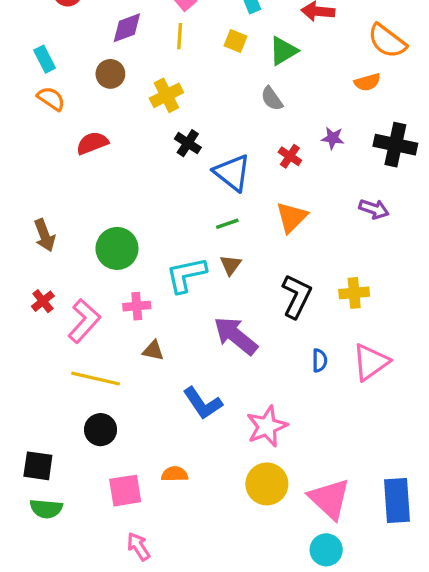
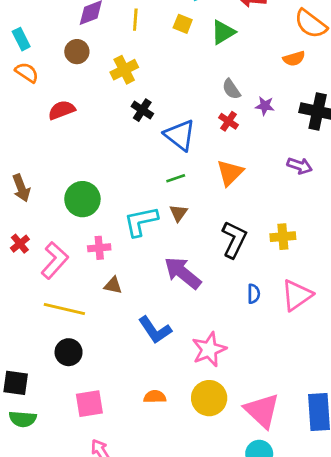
gray semicircle: (272, 99) -> (231, 89), moved
orange semicircle: (175, 474) -> (155, 397), moved

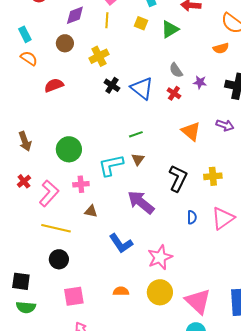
blue triangle: (180, 135) -> (142, 88), moved
orange triangle: (230, 173) -> (191, 131), moved, turned -35

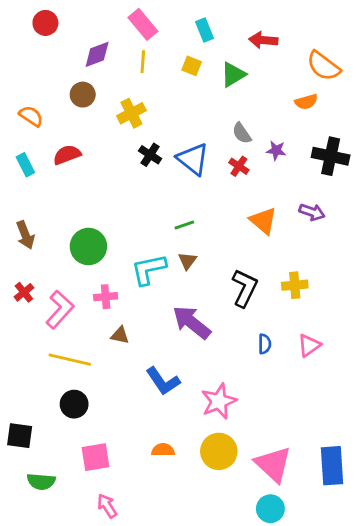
cyan rectangle: (25, 34) -> (25, 165), moved
pink triangle: (223, 218) -> (309, 345), size x0.7
green semicircle: (26, 307) -> (41, 481), moved

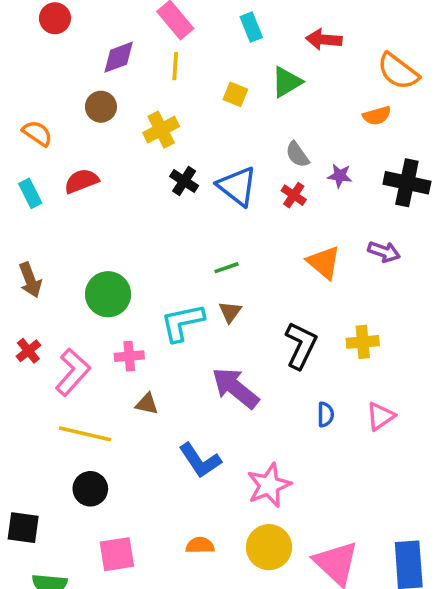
yellow square: (192, 66) -> (235, 94), moved

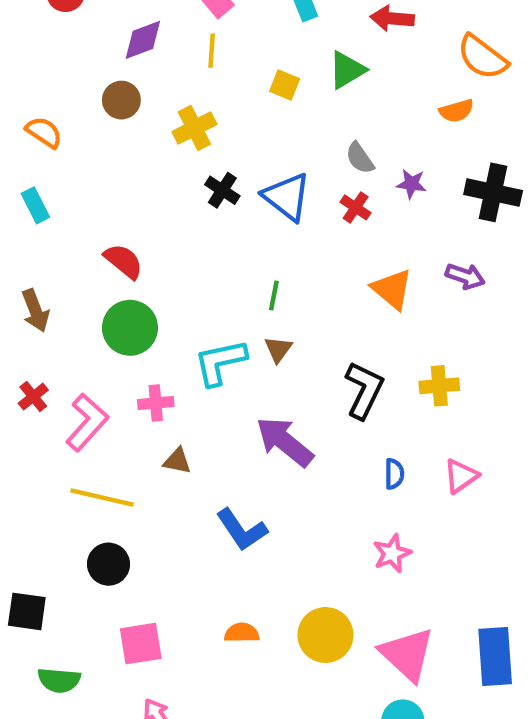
red semicircle: (81, 181) -> (124, 261), moved, turned 60
green line: (227, 268) -> (274, 296), turned -60
pink star: (269, 485) -> (392, 553), moved, size x0.7

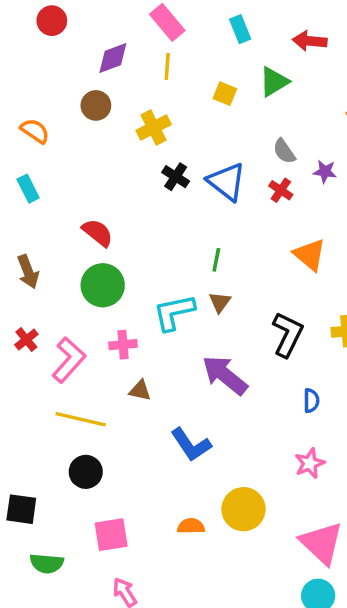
yellow circle: (325, 635) -> (243, 509), moved

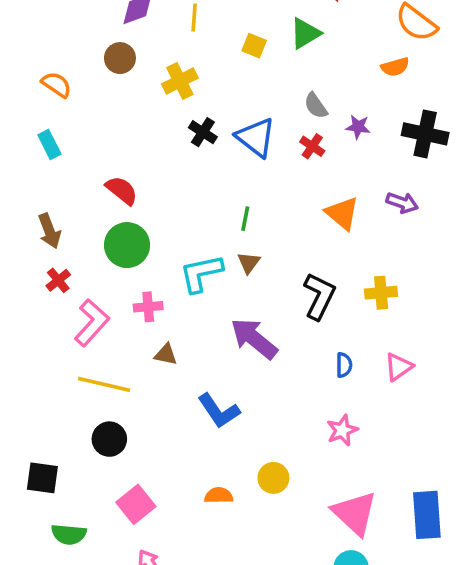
red cross: (26, 340) -> (58, 280), moved
yellow circle: (243, 509) -> (273, 478), size x0.7
pink square: (111, 535) -> (136, 504), turned -30

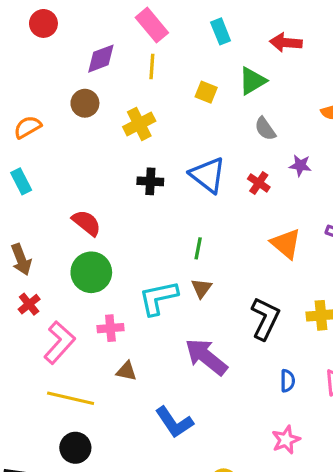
orange semicircle: (56, 85) -> (28, 127), turned -64
gray semicircle: (316, 106) -> (265, 129), moved
black cross: (203, 132) -> (150, 181), moved, turned -30

